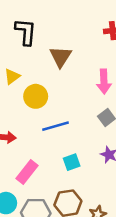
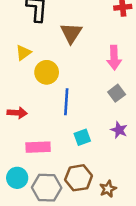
blue line: (56, 126) -> (66, 102), turned -70
pink rectangle: (27, 172) -> (38, 147), turned 50

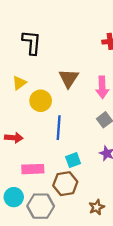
brown triangle: (71, 33) -> (69, 78), moved
brown hexagon: (79, 178) -> (65, 184), moved

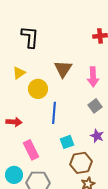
pink rectangle: (33, 169) -> (31, 150), turned 66
brown hexagon: (65, 184) -> (81, 163), moved

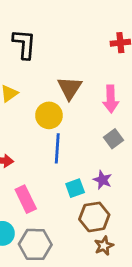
yellow circle: (38, 89) -> (49, 115), moved
purple star: (97, 136) -> (103, 180), moved

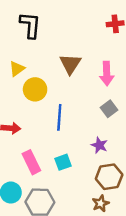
yellow circle: (49, 115) -> (35, 89), moved
cyan square: (75, 188) -> (63, 162), moved
brown hexagon: (94, 217) -> (109, 177), moved

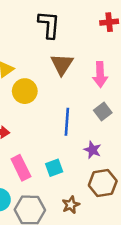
black L-shape: (30, 25) -> (49, 25), moved
blue line: (59, 117) -> (67, 122), moved
brown star: (101, 203) -> (71, 205), moved

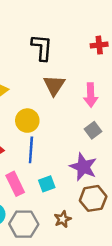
yellow circle: (25, 91) -> (27, 121), moved
blue line: (67, 122) -> (31, 150), moved
purple star: (92, 150) -> (83, 167), size x1.6

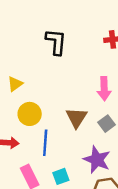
brown triangle: (54, 85) -> (76, 118), moved
yellow circle: (27, 121) -> (30, 114), moved

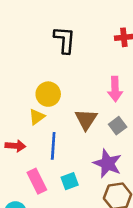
yellow triangle: (15, 84) -> (37, 117), moved
yellow circle: (30, 114) -> (48, 94), moved

